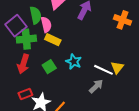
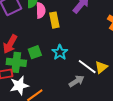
green cross: (26, 39) -> (16, 62), moved
yellow rectangle: (53, 40) -> (54, 20), moved, turned 42

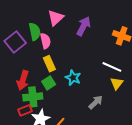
yellow rectangle: (54, 20) -> (49, 64), moved
white line: (87, 67) -> (112, 67), moved

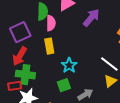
purple square: (15, 42) -> (20, 32), moved
green square: (49, 83) -> (64, 85), moved

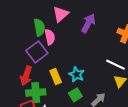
purple square: (20, 32) -> (37, 52), moved
yellow rectangle: (49, 46) -> (56, 77), moved

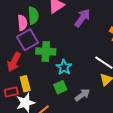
pink semicircle: (50, 37) -> (22, 23), moved
yellow rectangle: (56, 77) -> (25, 84), moved
green cross: (36, 93) -> (46, 51), moved

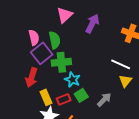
green semicircle: (33, 16) -> (55, 40), moved
cyan star: (64, 67) -> (72, 80), moved
red rectangle: (11, 92) -> (64, 99), moved

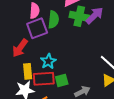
green cross: (61, 62) -> (79, 16), moved
cyan star: (72, 80) -> (48, 61), moved
red rectangle: (64, 99) -> (44, 79), size x1.5

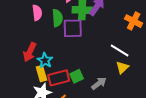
purple square: (37, 28) -> (73, 28), moved, turned 30
cyan star: (48, 61) -> (45, 60), moved

